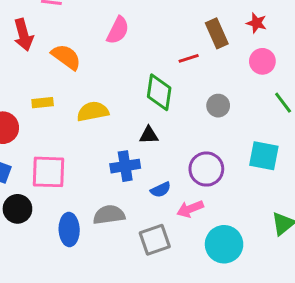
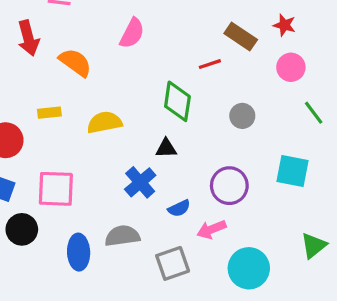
brown rectangle: (217, 33) -> (241, 36), turned -32
blue cross: (125, 166) -> (140, 182), turned -32

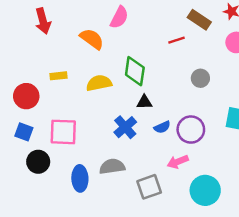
orange semicircle: (75, 62) -> (92, 39), moved
green diamond: (177, 101) -> (135, 71), moved
blue semicircle: (179, 208) -> (162, 127), moved

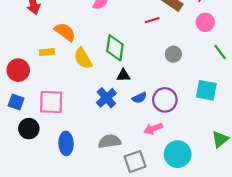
orange semicircle: (92, 39) -> (65, 32), moved
yellow semicircle: (99, 83) -> (83, 58), turned -110
gray semicircle: (112, 167) -> (110, 141), moved
gray square: (149, 187) -> (135, 162), moved

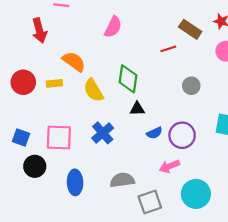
red circle: (18, 70) -> (23, 82), moved
blue cross: (106, 98) -> (103, 133), moved

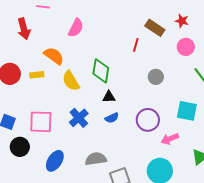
pink semicircle: (113, 27) -> (76, 28), moved
red line: (168, 49) -> (136, 45), turned -56
blue semicircle: (154, 133) -> (112, 118), moved
pink arrow: (169, 166) -> (170, 139), moved
blue ellipse: (75, 182) -> (55, 161), turned 35

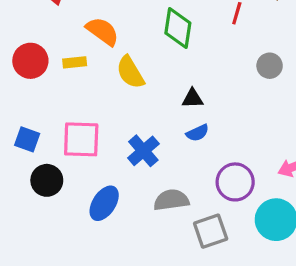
green diamond: (101, 71) -> (178, 28), moved
blue cross: (79, 118) -> (143, 151), moved
purple circle: (148, 120) -> (235, 182), moved

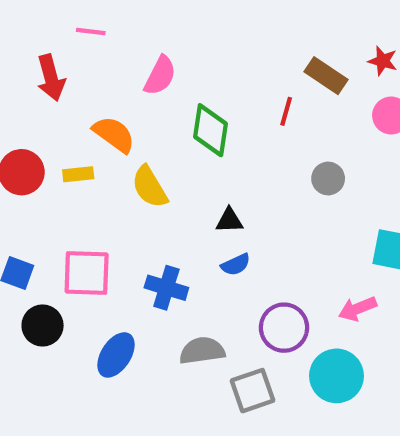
blue cross: (143, 151) -> (166, 288), turned -32

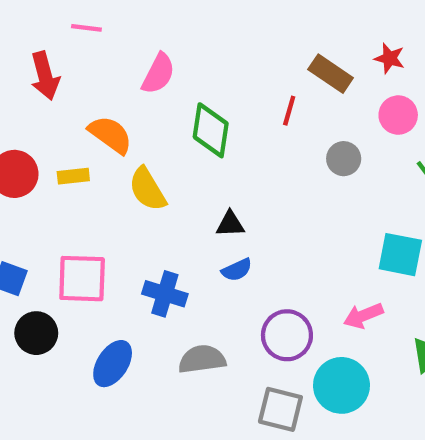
gray circle: (328, 178) -> (344, 159), moved
gray square: (252, 391) -> (280, 409), moved, turned 33

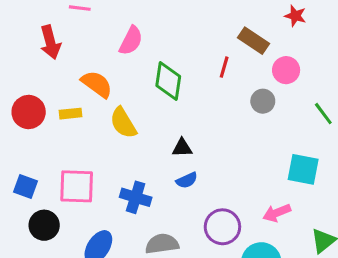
red star: (389, 58) -> (295, 16), moved
pink circle: (398, 115) -> (286, 70), moved

